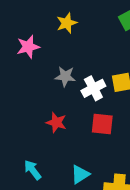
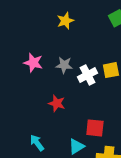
pink star: (28, 47) -> (33, 63), moved, turned 30
red square: (102, 124) -> (95, 128), moved

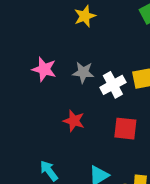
red square: (95, 128) -> (125, 129), moved

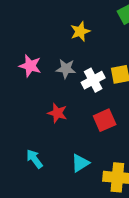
yellow star: (85, 16) -> (80, 31), moved
red square: (125, 129) -> (105, 120), turned -30

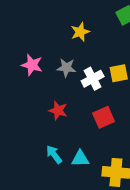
cyan arrow: (34, 159) -> (54, 155), moved
cyan triangle: (80, 163) -> (80, 159), turned 30

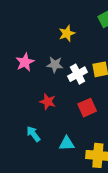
pink star: (32, 65) -> (25, 62), turned 30
cyan arrow: (54, 155) -> (33, 134), moved

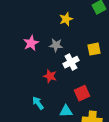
white cross: (78, 74) -> (71, 62), moved
red square: (87, 108) -> (82, 93), moved

